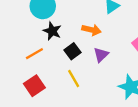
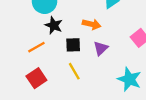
black square: (72, 51) -> (73, 45), turned 35

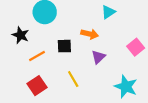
black star: (54, 25) -> (21, 35), moved
black square: (73, 45) -> (64, 46), moved

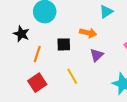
orange line: (37, 56) -> (37, 54), turned -42

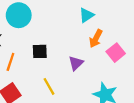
orange arrow: (88, 33) -> (96, 39), moved, turned 105

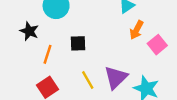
purple triangle: (76, 63) -> (116, 78), moved, size x1.5

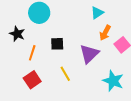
purple triangle: (116, 78) -> (89, 54), moved

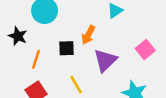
orange arrow: (105, 33) -> (88, 35), moved

